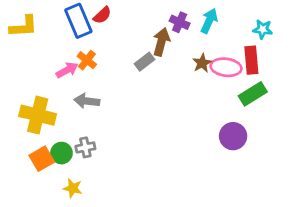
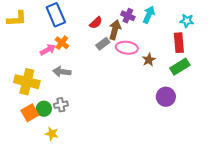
red semicircle: (102, 15) -> (96, 23), moved
brown star: (202, 63) -> (149, 60), moved
pink ellipse: (226, 67) -> (127, 48), moved

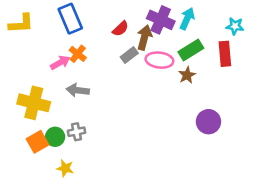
purple cross: (128, 16) -> (161, 20), size x1.5
green rectangle: (180, 67) -> (191, 50), moved

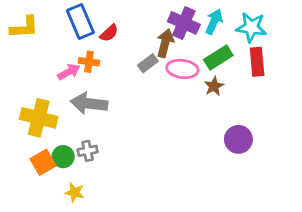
cyan star: (235, 26) -> (251, 27), moved, size x1.5
red semicircle: (120, 29) -> (109, 33), moved
orange cross: (78, 54) -> (89, 62), turned -30
gray arrow: (78, 90) -> (89, 103), size x1.4

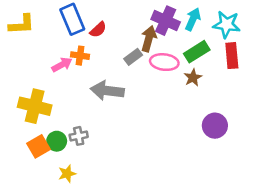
gray arrow: (89, 103) -> (107, 91), moved
yellow star: (75, 193) -> (67, 174), turned -30

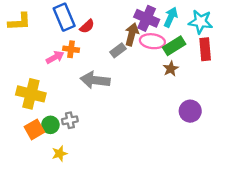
pink ellipse: (164, 62) -> (152, 41), moved

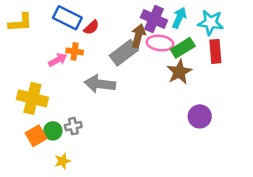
blue rectangle: (64, 17) -> (67, 18), turned -40
gray rectangle: (118, 50) -> (124, 53), size x1.6
brown star: (171, 69) -> (179, 72), size x1.5

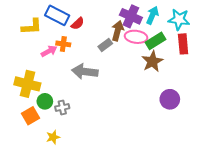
yellow L-shape: (20, 23) -> (32, 27), moved
gray rectangle: (124, 53) -> (105, 45), size x0.6
green circle: (53, 131) -> (45, 101), moved

